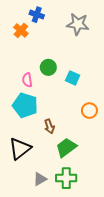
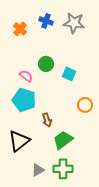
blue cross: (37, 15) -> (46, 21), moved
pink semicircle: (27, 80) -> (26, 76), turned 136

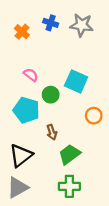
green circle: (46, 64) -> (51, 95), moved
cyan square: (69, 74) -> (76, 81), size x1.5
pink semicircle: (26, 76) -> (31, 75), moved
gray triangle: (38, 170) -> (18, 187), moved, size x1.5

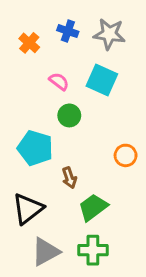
pink semicircle: (31, 75) -> (59, 81), moved
cyan square: (76, 81) -> (102, 80), moved
green circle: (51, 95) -> (69, 115), moved
gray triangle: (18, 187) -> (46, 252), moved

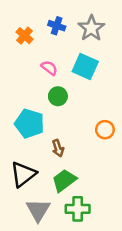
gray star: (109, 34) -> (91, 28), turned 30
green trapezoid: (93, 207) -> (64, 180), moved
gray triangle: (46, 252) -> (38, 210), turned -30

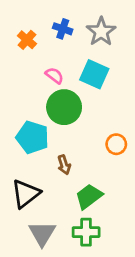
green circle: (58, 96) -> (64, 107), size x1.6
green trapezoid: (64, 180) -> (89, 196), moved

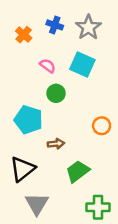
green circle: (64, 107) -> (56, 93), size x0.6
brown arrow: (64, 165) -> (56, 144), turned -77
green cross: (86, 232) -> (98, 207), moved

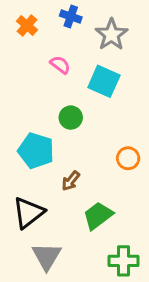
blue cross: (55, 25) -> (71, 16), moved
orange cross: (24, 35) -> (27, 26), moved
pink semicircle: (48, 66) -> (60, 65), moved
brown arrow: (56, 144) -> (71, 181), turned 133

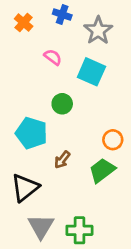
green trapezoid: (98, 216) -> (102, 170), moved
green cross: (124, 261) -> (79, 230), moved

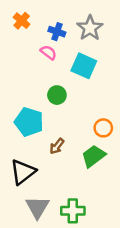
blue cross: (62, 15) -> (57, 32), moved

